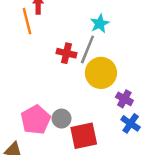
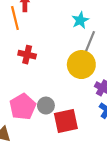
gray line: (87, 49) -> (89, 44), moved
red cross: (66, 53) -> (27, 55), moved

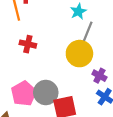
gray circle: (46, 106) -> (46, 92), size x1.5

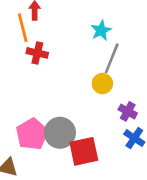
red cross: (28, 44) -> (37, 53), moved
yellow circle: (79, 54) -> (102, 84), size x0.6

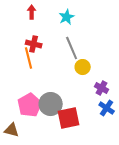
orange line: (23, 28) -> (29, 58), moved
cyan star: (101, 30) -> (67, 17), moved
gray line: (112, 58) -> (72, 48), moved, turned -45

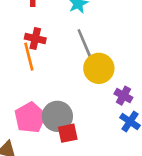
yellow circle: (83, 67) -> (99, 68), size x1.5
red square: (69, 118) -> (68, 133), moved, size x0.7

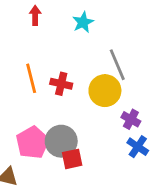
red cross: (35, 38) -> (61, 84), moved
gray line: (85, 44) -> (117, 65), moved

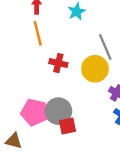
orange line: (31, 78) -> (38, 33), moved
pink pentagon: (32, 143) -> (34, 112), turned -30

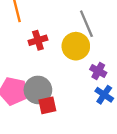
red cross: (58, 63) -> (38, 40), turned -30

